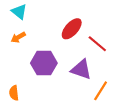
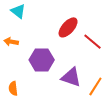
orange arrow: (18, 37) -> (11, 42), moved, turned 40
purple triangle: (81, 69) -> (71, 77), moved

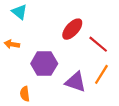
orange line: (95, 86) -> (101, 74), moved
orange semicircle: (13, 88) -> (25, 94), moved

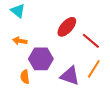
orange arrow: (12, 44) -> (20, 41), moved
orange semicircle: (25, 94) -> (25, 77), moved

